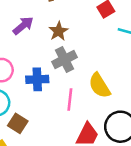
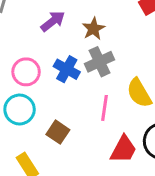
blue cross: (37, 79) -> (67, 69), moved, turned 30
brown square: (18, 123) -> (58, 132), moved

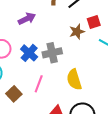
brown star: (93, 29) -> (77, 32), moved
pink line: (104, 108) -> (39, 84), moved

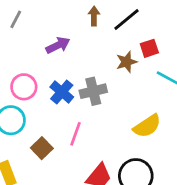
yellow semicircle: (74, 80) -> (147, 126), moved, turned -105

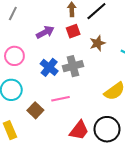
red square: (149, 48) -> (73, 31), moved
pink circle: (24, 87) -> (14, 56), moved
pink line: (76, 134) -> (61, 99), turned 60

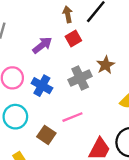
brown star: (97, 43) -> (106, 65), moved
blue cross: (49, 67) -> (42, 86), moved

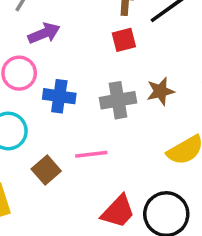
purple arrow: (42, 45) -> (44, 33), moved
blue cross: (42, 86) -> (59, 96), turned -36

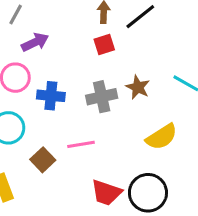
brown star: (160, 91) -> (138, 87), turned -30
red trapezoid: (118, 212) -> (106, 193), turned 68

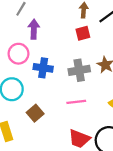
purple arrow: (35, 42) -> (34, 29), turned -66
pink line: (81, 144) -> (76, 102), moved

